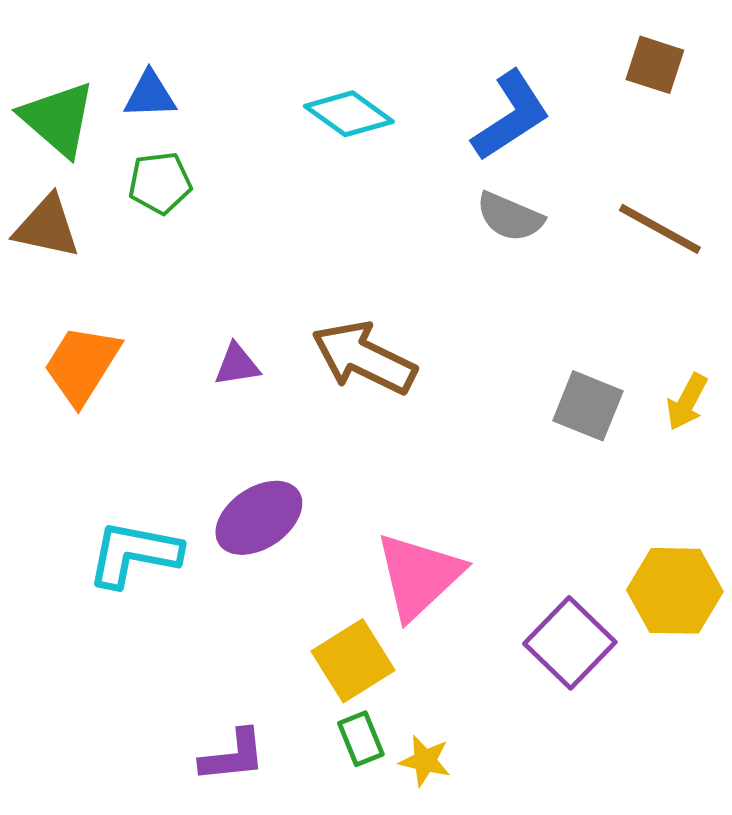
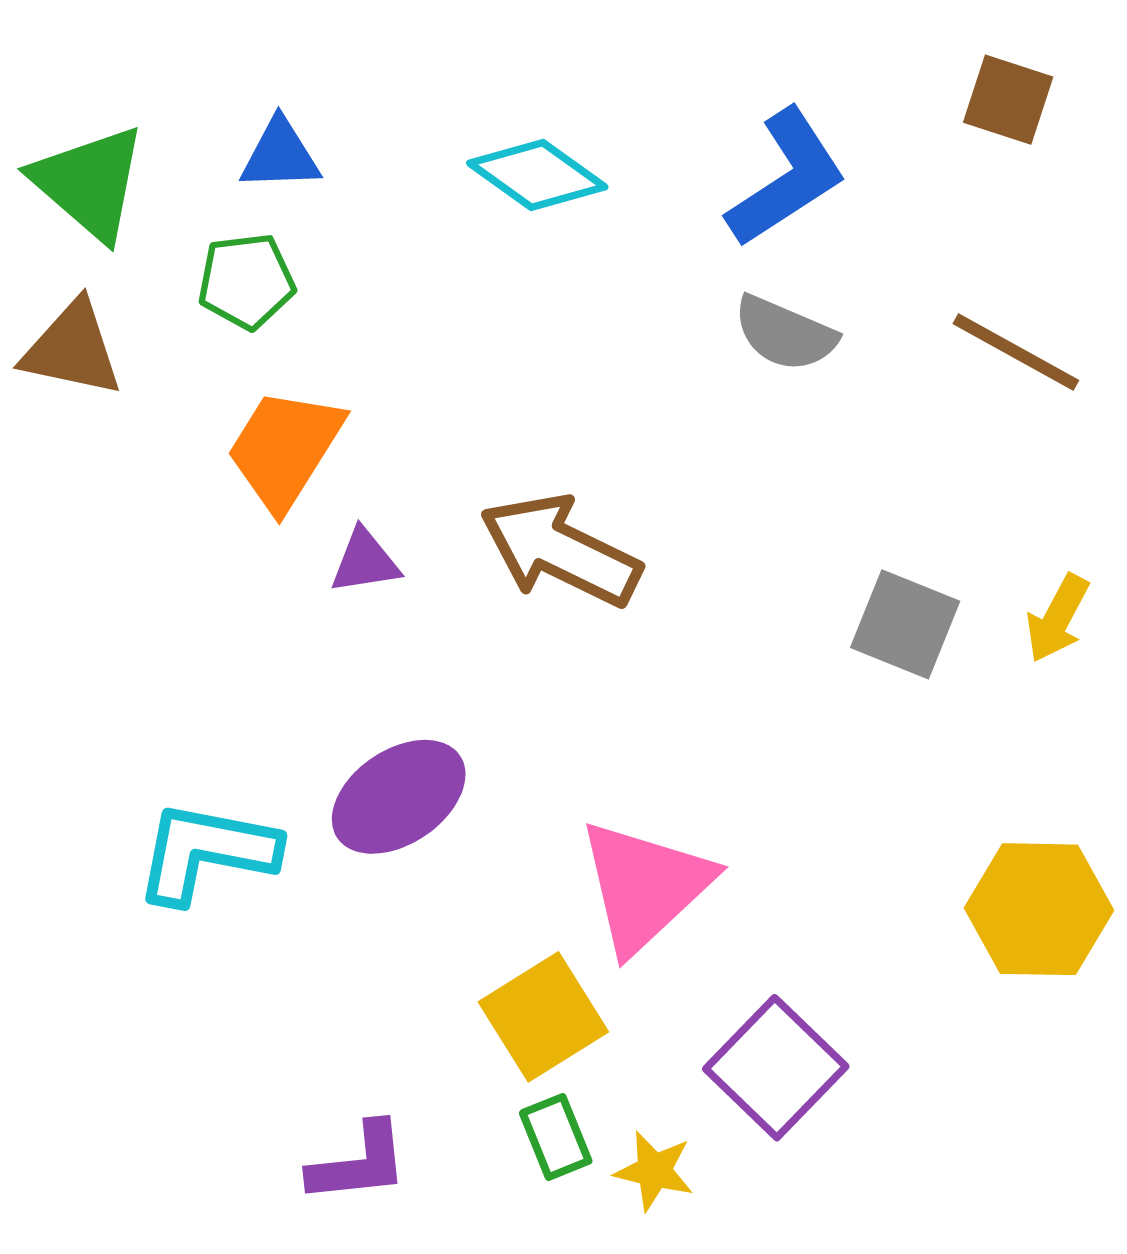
blue triangle: (150, 95) -> (280, 155), moved
orange trapezoid: (82, 365) -> (285, 449), moved
purple square: (570, 643) -> (776, 1068), moved

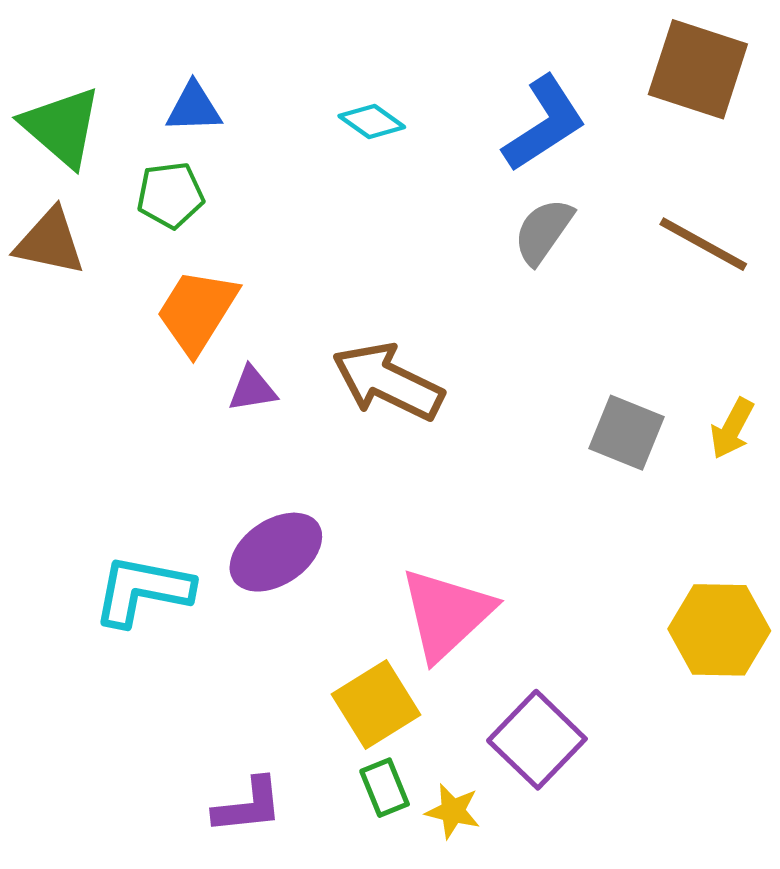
brown square: (1008, 100) -> (698, 69), size x1.6
cyan diamond: (537, 175) -> (372, 122), size x0.7
gray semicircle: (785, 334) -> (543, 231), turned 102

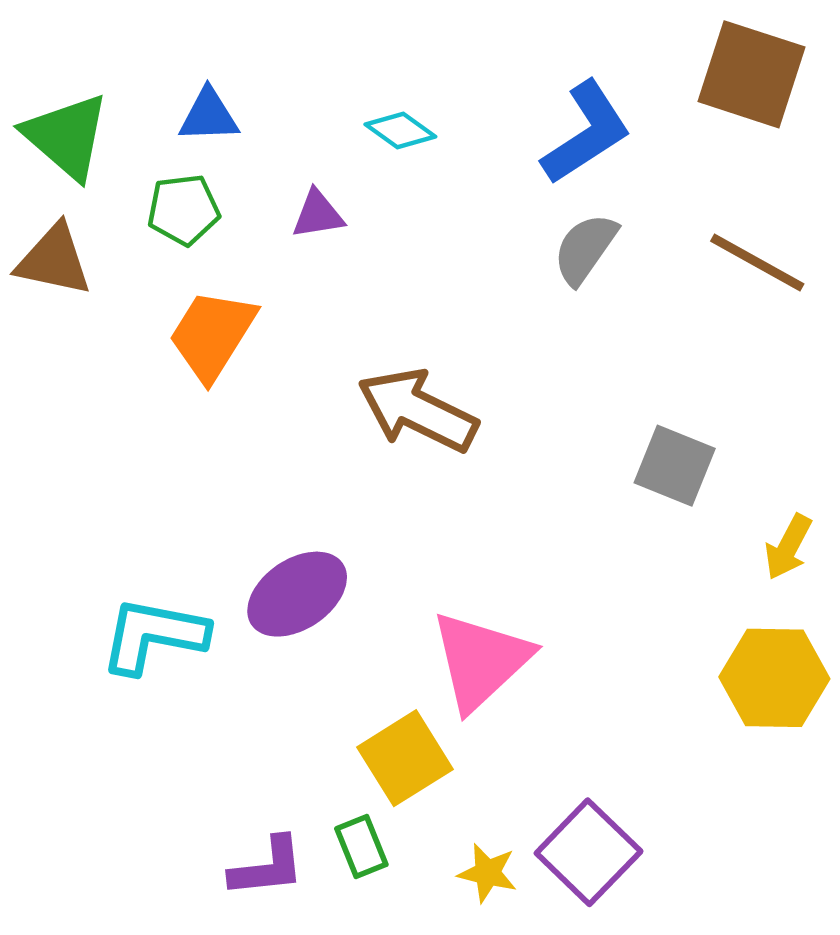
purple triangle: (252, 389) -> (318, 214), moved
yellow arrow: (732, 428) -> (788, 547), moved
purple square: (537, 740) -> (589, 852), moved
green rectangle: (385, 788) -> (361, 847), moved

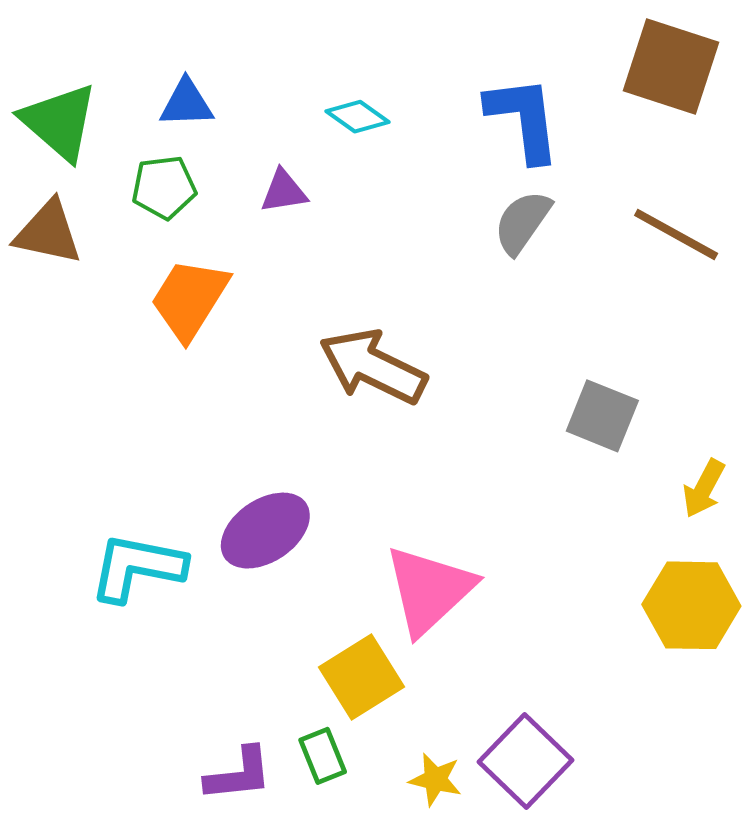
blue L-shape: (586, 133) -> (523, 119), turned -64

